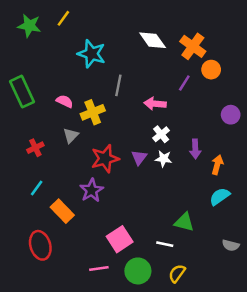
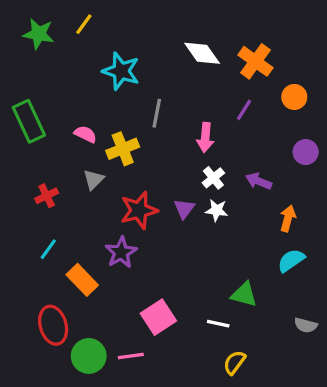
orange circle: (211, 70) -> (294, 97), moved
pink arrow: (155, 104) -> (205, 137), turned -90
purple arrow: (195, 149) -> (259, 181), moved, turned 114
green circle: (138, 271) -> (89, 356), moved

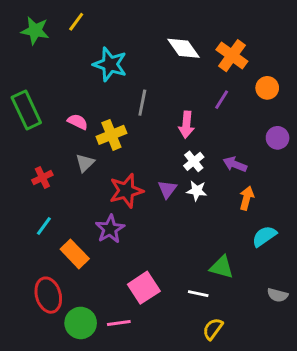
orange arrow: (288, 218) -> (247, 198), moved

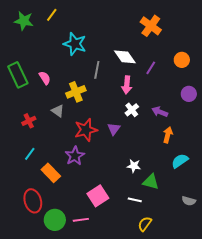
white diamond: (183, 48) -> (125, 57), moved
orange cross: (232, 56) -> (151, 26), moved
pink semicircle: (78, 122) -> (45, 78), moved, turned 32
gray triangle: (85, 163) -> (58, 111), turned -40
white star: (197, 191) -> (134, 166), moved

